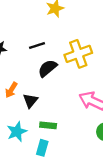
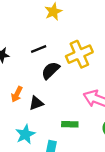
black triangle: (30, 101) -> (36, 103), turned 35
green rectangle: (48, 125) -> (70, 124), moved

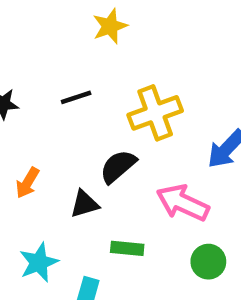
black semicircle: (50, 70) -> (118, 166), moved
black triangle: (36, 103) -> (84, 204), moved

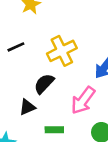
pink arrow: (183, 203) -> (83, 100), turned -72

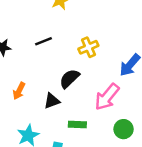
yellow cross: (62, 51) -> (88, 47), size x0.7

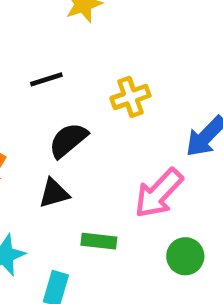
black semicircle: (69, 79) -> (68, 140), moved

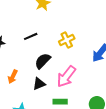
pink arrow: (159, 193) -> (66, 76), moved

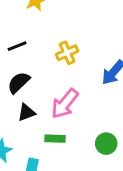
black semicircle: (43, 61) -> (19, 83), moved

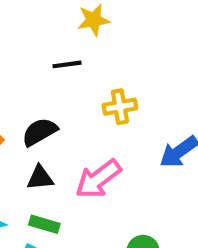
black line: (17, 46) -> (67, 64), moved
green rectangle: (55, 139) -> (44, 224), moved

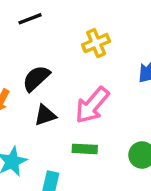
black line: (67, 64) -> (30, 19), moved
green rectangle: (44, 224) -> (85, 149), moved

